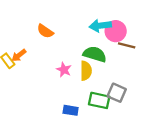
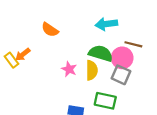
pink circle: (116, 31) -> (122, 58), moved
gray square: (117, 93) -> (121, 75), moved

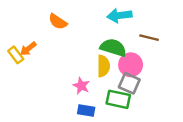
pink circle: (122, 58) -> (131, 65), moved
pink star: (69, 69) -> (81, 86), moved
gray square: (121, 75) -> (129, 83), moved

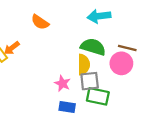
brown line: (149, 38) -> (127, 48), moved
pink circle: (131, 65) -> (121, 63), moved
gray square: (129, 83) -> (90, 81), moved, turned -30

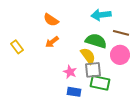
orange arrow: (12, 48) -> (52, 42), moved
brown line: (127, 48) -> (121, 33), moved
yellow semicircle: (84, 65) -> (88, 56), turned -36

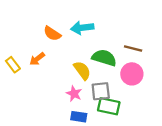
cyan arrow: (101, 15) -> (82, 28), moved
orange arrow: (52, 42) -> (37, 59), moved
yellow semicircle: (88, 56) -> (82, 70), moved

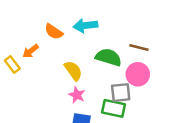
orange arrow: (37, 59) -> (31, 51), moved
yellow semicircle: (82, 70) -> (73, 71), moved
gray square: (101, 91) -> (121, 93), moved

